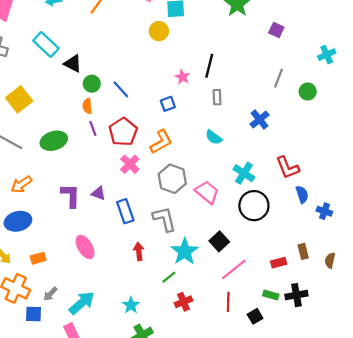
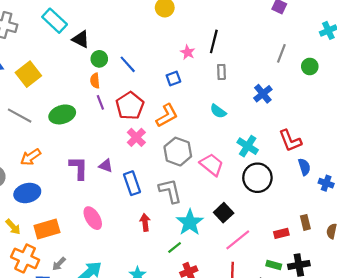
orange rectangle: (38, 258) -> (47, 229), size x1.6

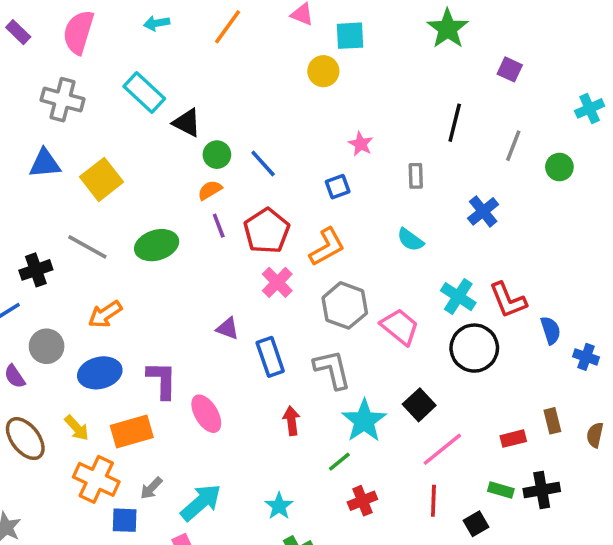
black line: (214, 41) -> (455, 123), moved
orange semicircle: (95, 81) -> (210, 190), turned 64
red L-shape: (290, 141) -> (508, 300), moved
purple L-shape: (79, 168) -> (162, 380), moved

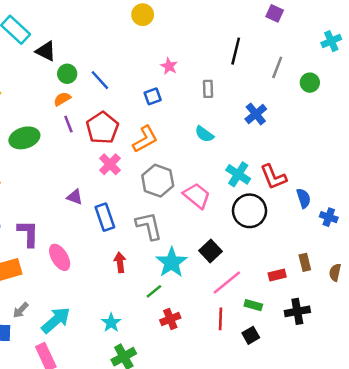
green rectangle: (501, 490) -> (253, 305), moved

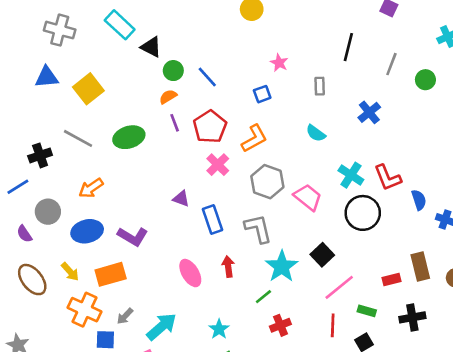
purple L-shape: (28, 233) -> (133, 236), turned 120
pink ellipse: (60, 257) -> (190, 273), moved
brown rectangle: (305, 262) -> (420, 267), size x1.5

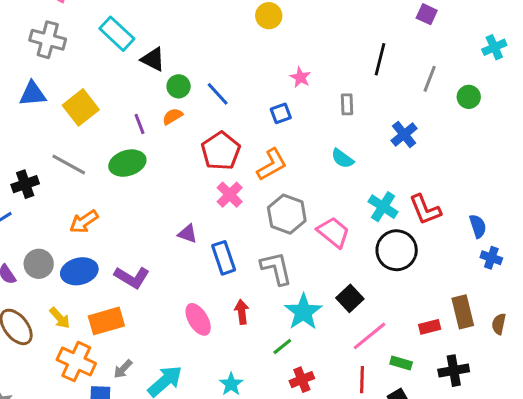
purple line: (175, 123) -> (139, 124), moved
blue semicircle: (419, 200) -> (478, 226), moved
gray circle: (48, 212) -> (39, 264), moved

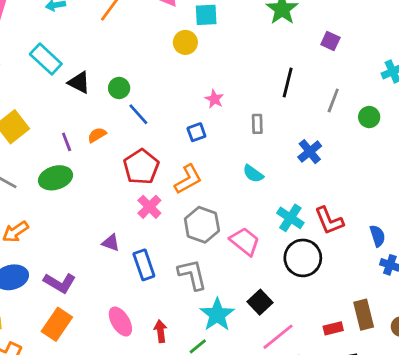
green circle: (179, 86) -> (119, 88), moved
red arrow: (242, 312) -> (161, 331), moved
orange rectangle: (106, 321) -> (57, 324), moved, turned -40

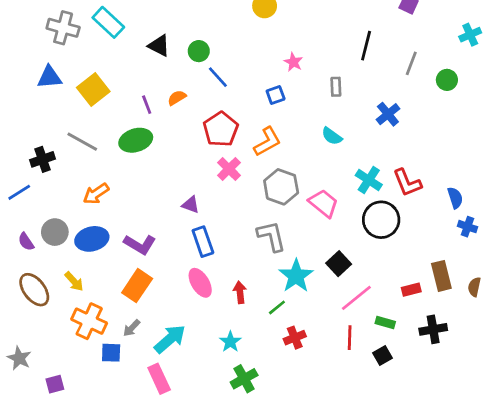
cyan rectangle: (46, 59) -> (108, 22), moved
blue rectangle: (144, 265) -> (203, 242), moved

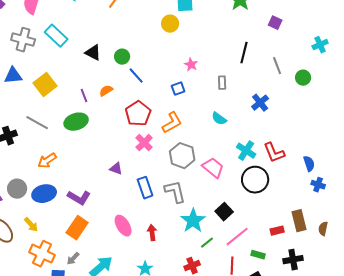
gray line: (411, 63) -> (277, 66), turned -42
blue rectangle: (203, 242) -> (145, 188), moved
green line: (277, 307) -> (207, 243), moved

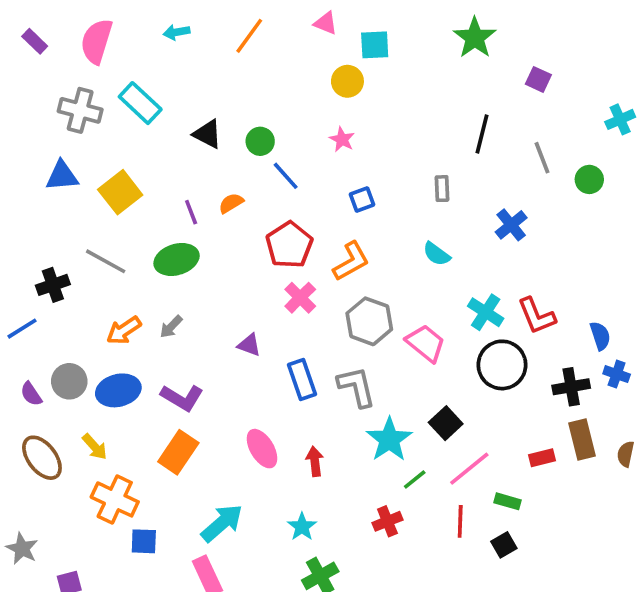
pink star: (191, 65) -> (342, 139), moved
gray arrow: (73, 259) -> (171, 327), moved
black cross: (293, 260) -> (571, 387), moved

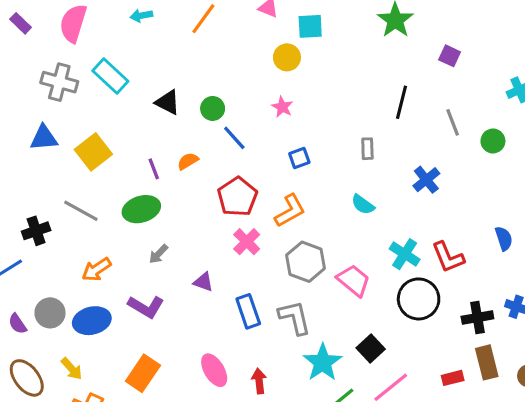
gray arrow: (171, 327) -> (158, 254), moved
blue semicircle: (600, 336) -> (504, 239), moved
purple L-shape: (182, 398) -> (146, 307), moved

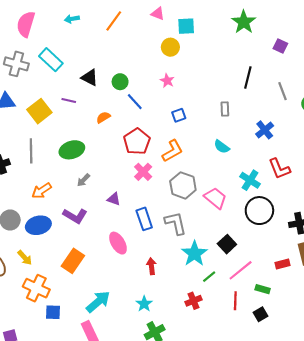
purple line: (154, 169) -> (69, 101), moved, turned -56
gray line: (81, 211) -> (31, 151), turned 60
red L-shape: (448, 257) -> (279, 169), moved
pink ellipse: (214, 370) -> (118, 243), moved

